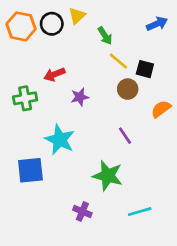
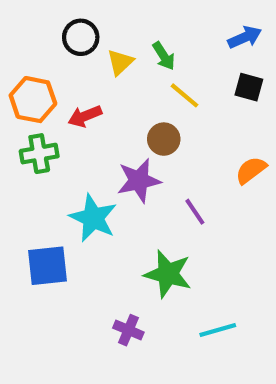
yellow triangle: (77, 16) -> (120, 62), moved
orange hexagon: (21, 26) -> (33, 100), moved
black square: (145, 69) -> (249, 87), moved
brown circle: (128, 89) -> (164, 139), moved
purple star: (80, 97) -> (139, 181), moved, size x1.5

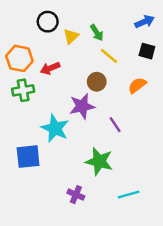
orange semicircle: (251, 170) -> (137, 85), moved

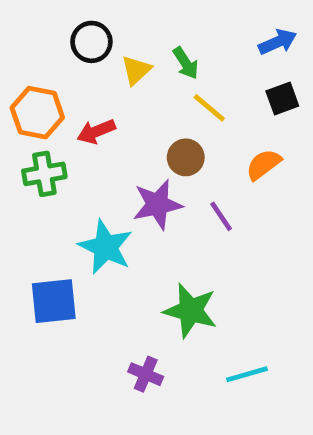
black square: (147, 51) -> (282, 98), turned -35
purple line: (115, 125) -> (221, 216), moved

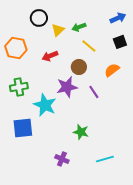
green arrow: (186, 63) -> (79, 27), turned 104
red arrow: (96, 131) -> (50, 56), moved
green cross: (44, 174) -> (19, 87), moved
green star: (190, 311) -> (81, 132), size x0.7

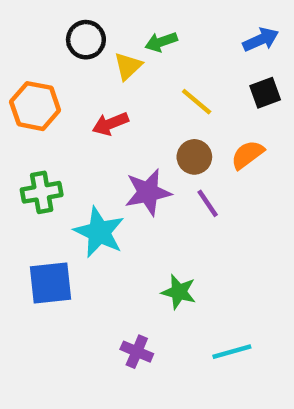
green arrow: (79, 27) -> (161, 42), moved
brown circle: (79, 67) -> (194, 157), moved

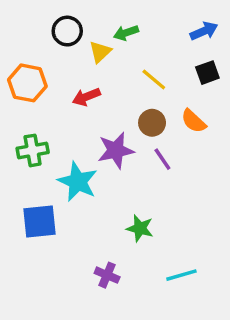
orange semicircle: (247, 155) -> (194, 121), turned -100

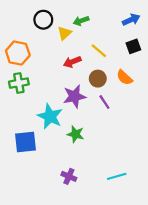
red arrow: (86, 97) -> (72, 62), moved
green cross: (33, 150) -> (19, 83), moved
green star: (140, 228) -> (76, 134), moved

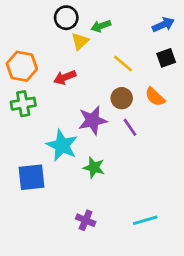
black circle: (43, 20) -> (66, 18), moved
red arrow: (72, 62) -> (65, 77), moved

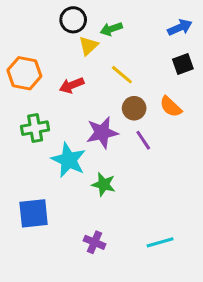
yellow line: (123, 63) -> (122, 75), moved
green cross: (23, 104) -> (35, 128), moved
blue square: (32, 177) -> (34, 213), moved

